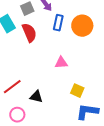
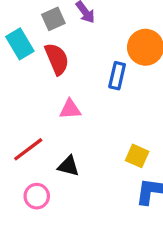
blue rectangle: (58, 23) -> (117, 76), moved
pink triangle: (61, 63) -> (70, 109), moved

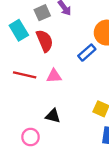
blue rectangle: (117, 76) -> (87, 53), turned 36
red line: (28, 149) -> (25, 75), moved, turned 50

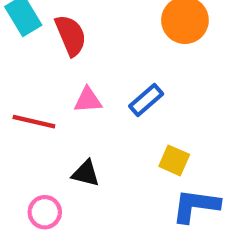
blue rectangle: (87, 53) -> (146, 100), moved
red line: (25, 75) -> (34, 122), moved

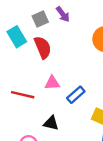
blue rectangle: (146, 100) -> (76, 95), moved

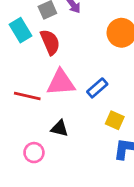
pink triangle: (52, 83) -> (61, 83), size x1.6
blue rectangle: (76, 95) -> (97, 88), moved

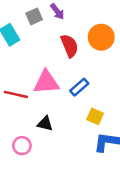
red semicircle: (50, 42) -> (69, 46), moved

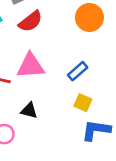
red semicircle: (69, 46) -> (30, 21), moved, turned 75
blue rectangle: (79, 87) -> (78, 71), moved

